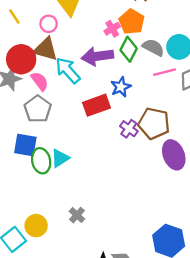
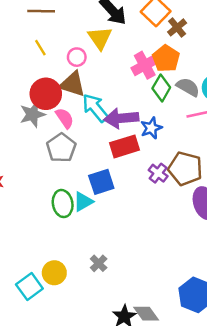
pink cross: (112, 29) -> (145, 65), size x1.5
purple arrow: (97, 56) -> (121, 118), moved
blue square: (25, 145) -> (101, 182), moved, turned -30

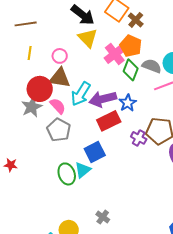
yellow triangle: (100, 38) -> (88, 38), moved
yellow line: (40, 48) -> (30, 53), turned 48
cyan arrow: (95, 108) -> (81, 94), turned -100

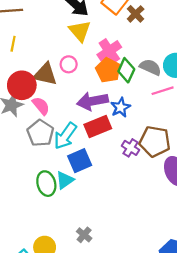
orange pentagon: (131, 46) -> (108, 70), moved
pink circle: (60, 56) -> (69, 64), moved
cyan arrow: (81, 94) -> (65, 136), moved

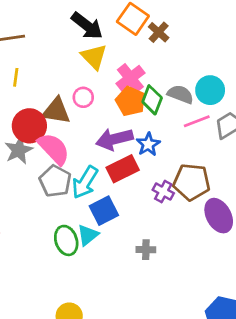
pink semicircle: (41, 106) -> (54, 149), size x1.5
gray cross: (84, 235) -> (146, 250), moved, turned -35

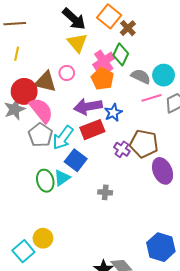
green diamond: (152, 100) -> (121, 54), moved
blue square: (104, 211) -> (76, 160), turned -30

